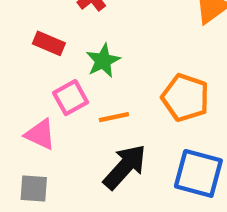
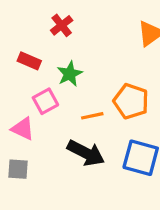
orange line: (114, 117) -> (92, 116), moved
black arrow: (125, 167) -> (86, 153), turned 75

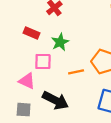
pink square: (45, 101) -> (43, 62), turned 30
black arrow: (86, 153) -> (56, 100), moved

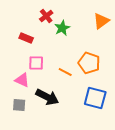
green star: (60, 42) -> (62, 28), moved
orange line: (76, 72) -> (65, 72), turned 40

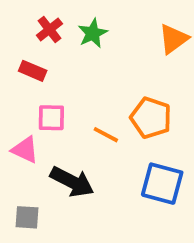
red cross: (46, 16) -> (49, 30), moved
green star: (62, 28) -> (93, 33), moved
gray square: (19, 105) -> (27, 217), moved

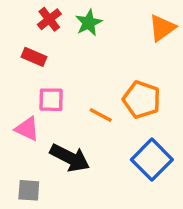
blue square: (162, 184) -> (152, 160), turned 30

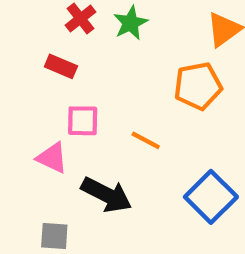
orange pentagon: (142, 100) -> (198, 86), moved, turned -30

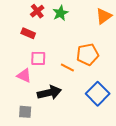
orange pentagon: (198, 86) -> (88, 54), moved
black arrow: (107, 195) -> (49, 93), turned -40

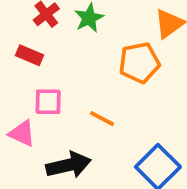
orange pentagon: (88, 54) -> (139, 63), moved

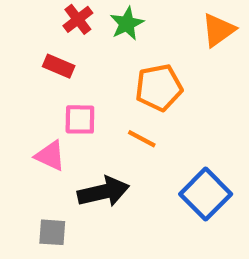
orange pentagon: (139, 63) -> (159, 88), moved

